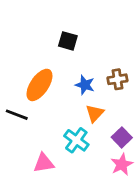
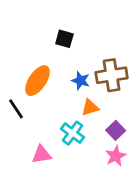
brown cross: (117, 79) -> (112, 75), size x1.6
orange triangle: (95, 113) -> (90, 107), turned 30
black line: (17, 115) -> (16, 109), turned 35

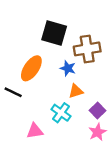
black square: (64, 39) -> (54, 33), size x1.6
brown cross: (112, 75) -> (87, 49), moved
black line: (16, 109) -> (13, 92), turned -30

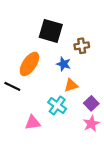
brown cross: (87, 49) -> (82, 46), size x0.6

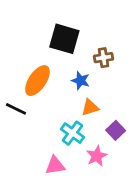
pink triangle: (33, 123) -> (55, 165), moved
pink star: (91, 124) -> (97, 156), moved

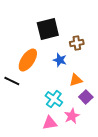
black square: (64, 39) -> (48, 29), turned -30
orange triangle: (90, 107) -> (76, 80), moved
pink triangle: (55, 165) -> (50, 123), moved

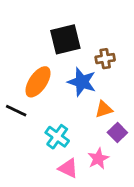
blue star: (60, 60) -> (82, 82), size x1.5
cyan cross: (54, 99) -> (57, 137), moved
pink triangle: (50, 123) -> (68, 168), turned 35

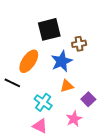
blue star: (82, 82) -> (62, 61), turned 30
orange triangle: (104, 109) -> (67, 86), moved
pink triangle: (68, 168) -> (40, 126), moved

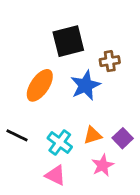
black line: (12, 83) -> (17, 135), moved
orange triangle: (67, 86) -> (93, 135), moved

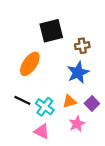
blue star: (85, 85) -> (78, 72), moved
black line: (17, 135) -> (22, 100), moved

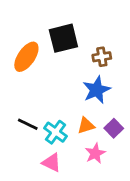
orange ellipse: (30, 64) -> (26, 57), moved

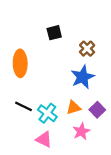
black square: (63, 38) -> (54, 33), size x0.6
orange ellipse: (26, 57) -> (20, 63), moved, turned -35
brown cross: (102, 57) -> (87, 49), turned -35

